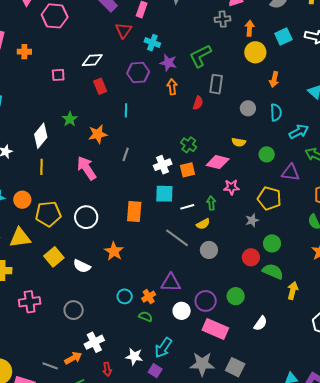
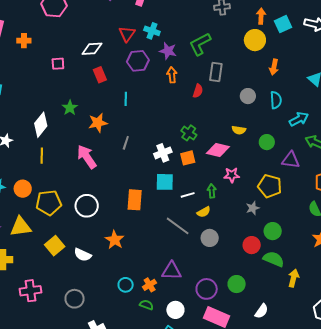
orange arrow: (250, 28) -> (261, 16), moved
red triangle: (123, 30) -> (127, 34), moved
white circle: (182, 311) -> (175, 310), moved

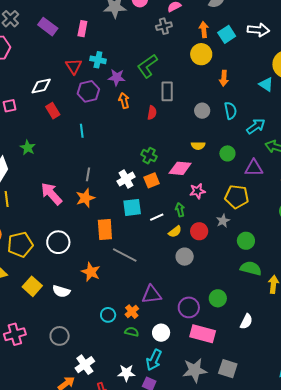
orange star: (98, 123) -> (85, 198), moved
gray line: (178, 226) -> (125, 255), moved
red circle: (252, 245) -> (199, 231), moved

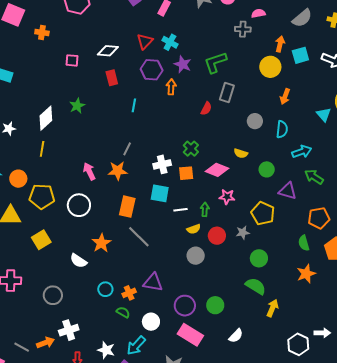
orange arrow: (124, 101) -> (171, 87), moved
pink arrow: (51, 194) -> (89, 171), moved, size x0.7
white semicircle: (61, 291) -> (78, 261), moved

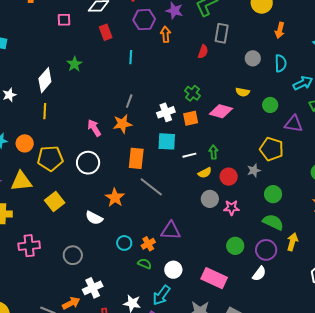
pink star: (227, 197) -> (232, 208), moved
purple circle: (185, 306) -> (266, 250), moved

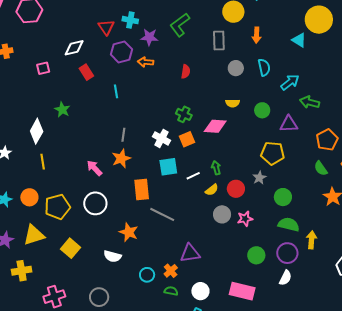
gray rectangle: (222, 33) -> (219, 41), moved
orange arrow: (166, 34) -> (146, 62), turned -70
white cross: (166, 112) -> (161, 138), turned -30

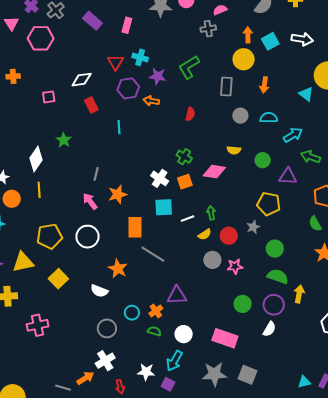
cyan semicircle: (264, 67) -> (269, 118), turned -84
gray line: (123, 135) -> (96, 174), moved
orange circle: (29, 197) -> (12, 199), moved
gray circle: (99, 297) -> (107, 328), moved

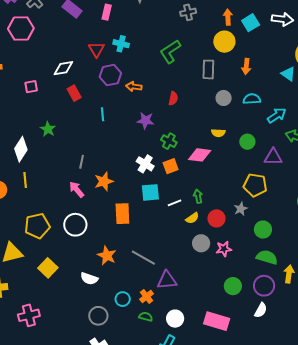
purple star: (157, 76) -> (146, 121), moved
gray line: (153, 254) -> (143, 258), moved

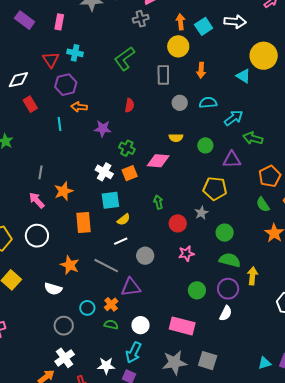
orange arrow: (134, 87) -> (79, 107), moved
white line: (175, 203) -> (121, 241), moved
yellow semicircle: (192, 218) -> (124, 220), moved
gray circle: (201, 243) -> (145, 256), moved

